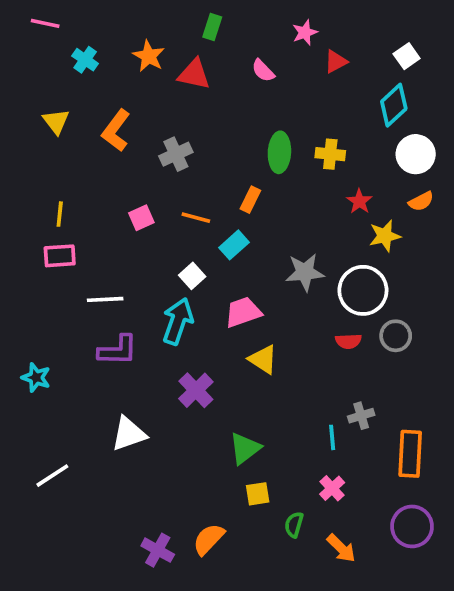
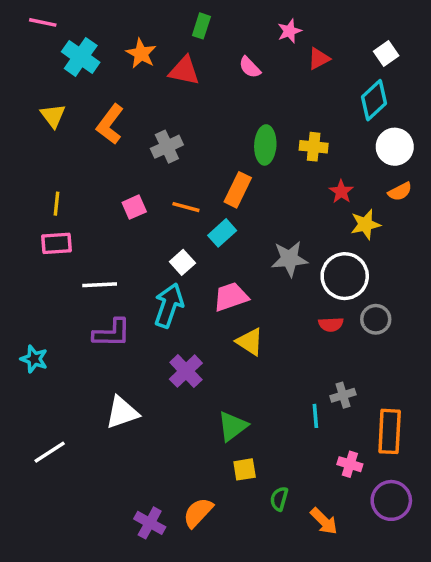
cyan cross: (85, 60) -> (81, 57), size x1.5
orange rectangle: (250, 200) -> (238, 190), size x1.4
pink cross: (332, 488) -> (350, 464), moved, turned -30

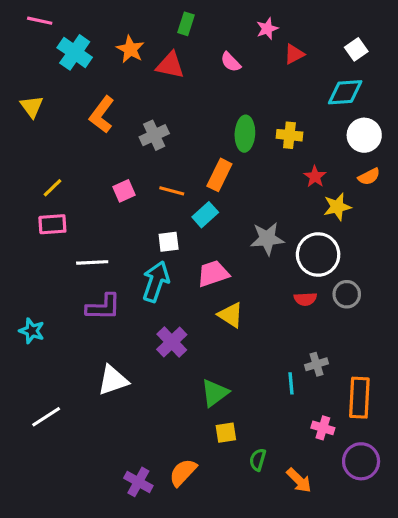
cyan diamond: (374, 100) -> (345, 92), turned 39
yellow triangle: (53, 116) -> (32, 107), moved
yellow line: (56, 204) -> (52, 188), turned 40
white square: (182, 262) -> (169, 242), turned 35

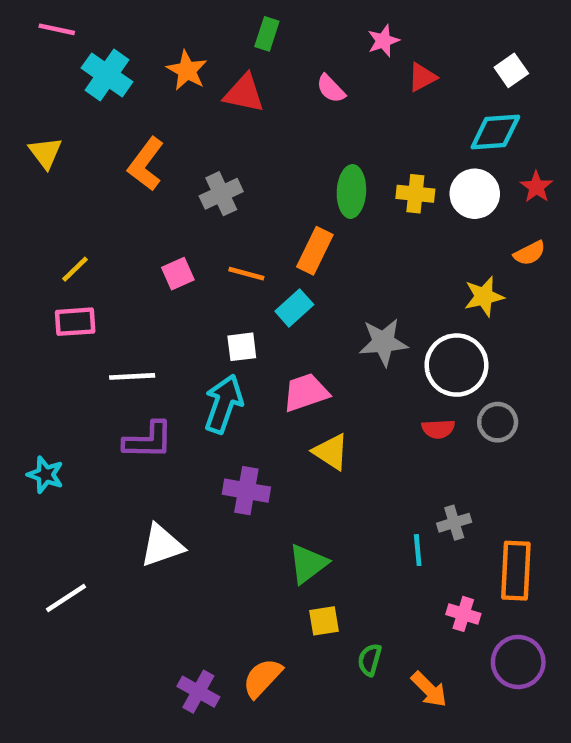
white circle: (364, 135) -> (475, 194), moved
red star: (315, 177) -> (536, 187), moved
purple cross: (172, 342) -> (246, 491), turned -36

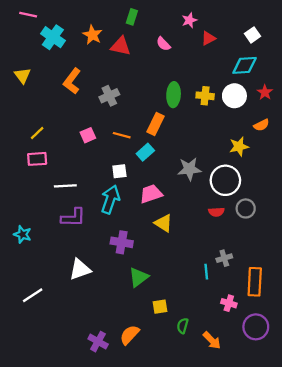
green triangle: (308, 564) -> (139, 277), moved

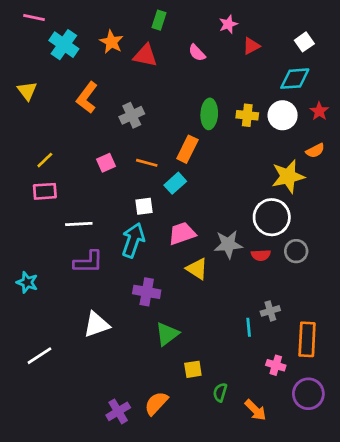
yellow star: (239, 146) -> (288, 176), size x1.4
gray star: (189, 169) -> (228, 244), moved
purple cross: (98, 342) -> (118, 411), turned 30

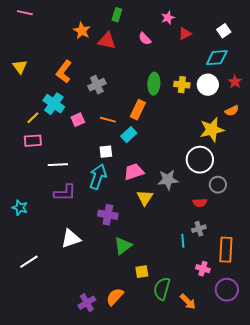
cyan cross: (64, 45) -> (54, 104), moved
red semicircle: (261, 255) -> (200, 203), moved
yellow triangle: (197, 269) -> (145, 198), turned 30
green semicircle: (220, 392) -> (162, 289), size x1.6

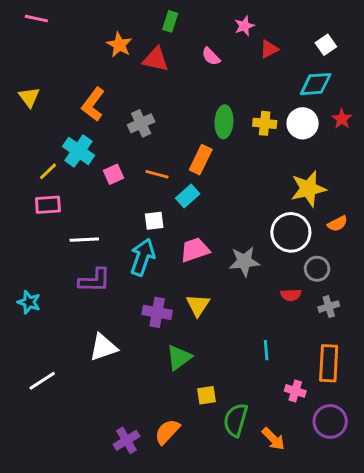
orange semicircle: (232, 111) -> (337, 224), moved
yellow triangle: (145, 198) -> (198, 305), moved
gray cross: (199, 229) -> (329, 307), moved

